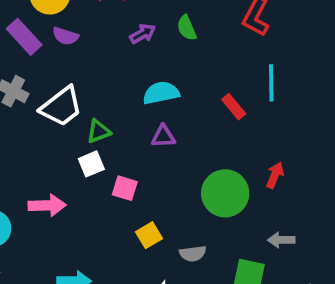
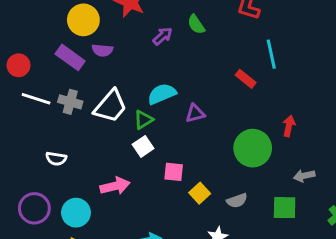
cyan semicircle: (161, 93) -> (162, 94), moved
pink square: (125, 188) -> (174, 172), moved

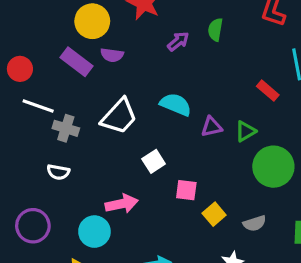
green semicircle: (196, 24) -> (215, 30), turned 42
cyan semicircle: (162, 94) -> (176, 104), turned 44
gray cross: (70, 102) -> (66, 128), moved
green triangle: (144, 120) -> (246, 131), moved
cyan circle: (76, 213) -> (94, 232), moved

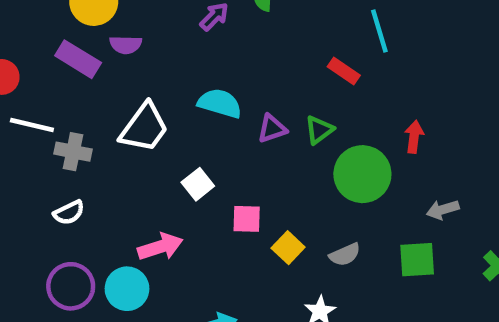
white semicircle: (58, 172) -> (69, 213), turned -30
purple circle: (33, 226) -> (71, 286), moved

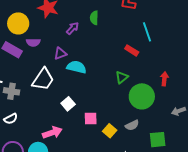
purple triangle: (272, 129) -> (60, 53), moved
gray semicircle: (345, 255) -> (132, 125), moved
green square: (417, 260) -> (158, 140), moved

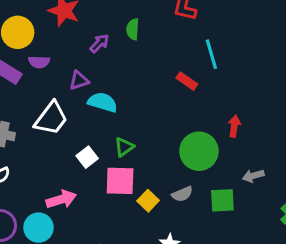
green triangle: (122, 77) -> (124, 147), moved
pink square: (91, 119) -> (120, 181), size x1.5
green square: (158, 140) -> (222, 200), moved

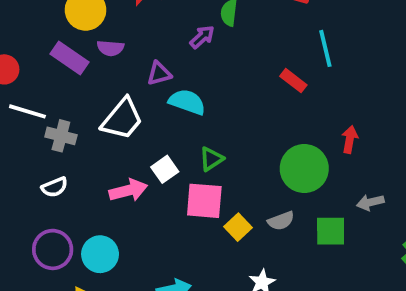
purple arrow: (99, 43) -> (202, 37), moved
pink arrow: (61, 199) -> (128, 190), moved

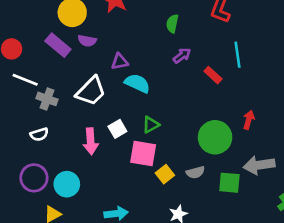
purple arrow: (202, 37) -> (182, 56), moved
pink arrow: (128, 190) -> (91, 141), turned 95
gray arrow: (370, 202) -> (259, 165), size x1.6

